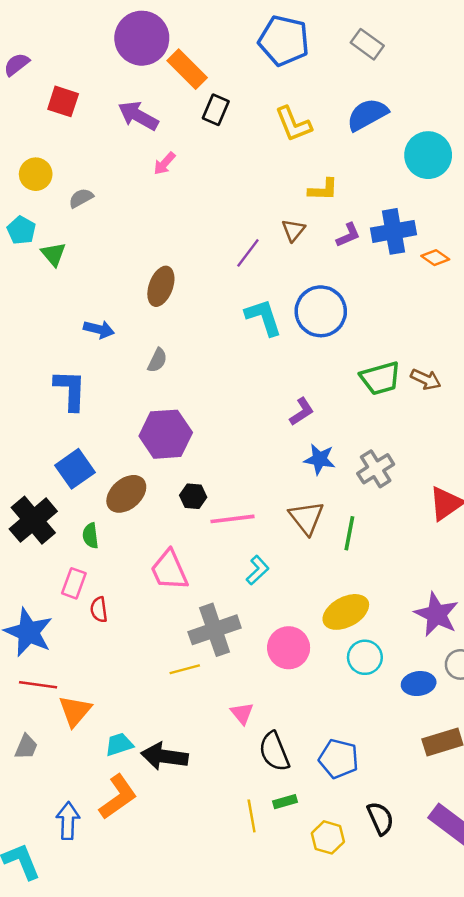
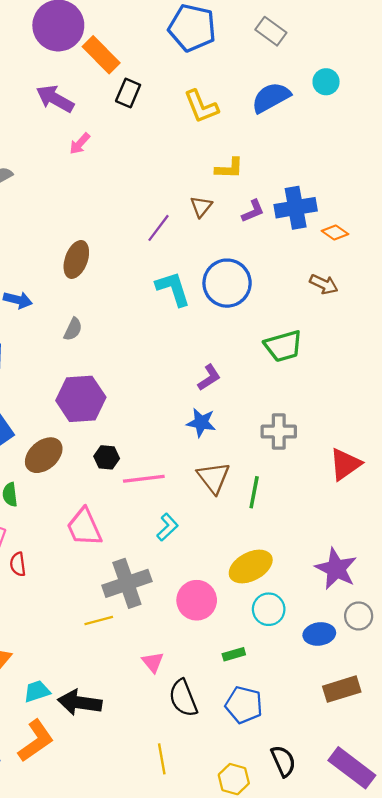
cyan circle: (428, 155) -> (326, 82), moved, size x0.6
brown arrow: (426, 379) -> (324, 284), moved
blue star: (320, 459) -> (201, 423), moved
gray cross: (376, 469) -> (279, 432), turned 32
green rectangle: (285, 802) -> (234, 654), moved

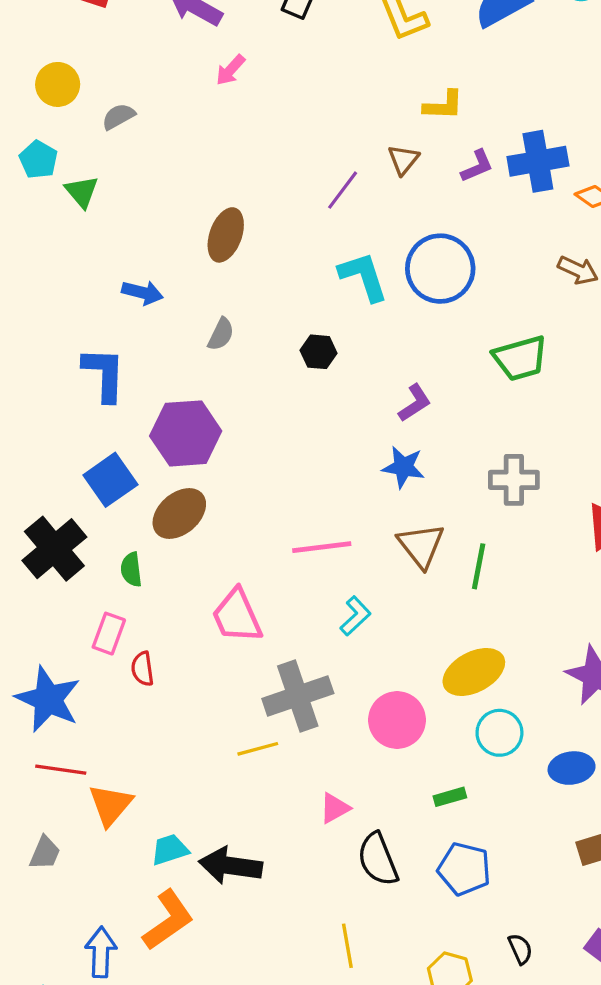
purple hexagon: (81, 399) -> (186, 433), moved
black hexagon: (107, 457) -> (319, 352), moved
pink triangle: (153, 662) -> (335, 808), turned 40
black semicircle: (283, 761) -> (520, 949), size x0.7

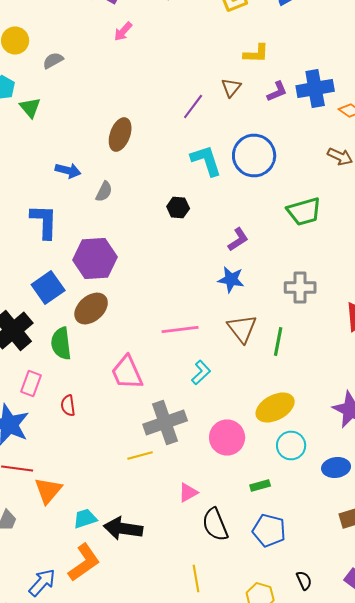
gray semicircle: (221, 334) -> (104, 192), moved
green semicircle: (131, 570) -> (61, 344), size x1.5
pink rectangle: (109, 634) -> (31, 384), moved
blue arrow: (101, 952) -> (42, 582), turned 40

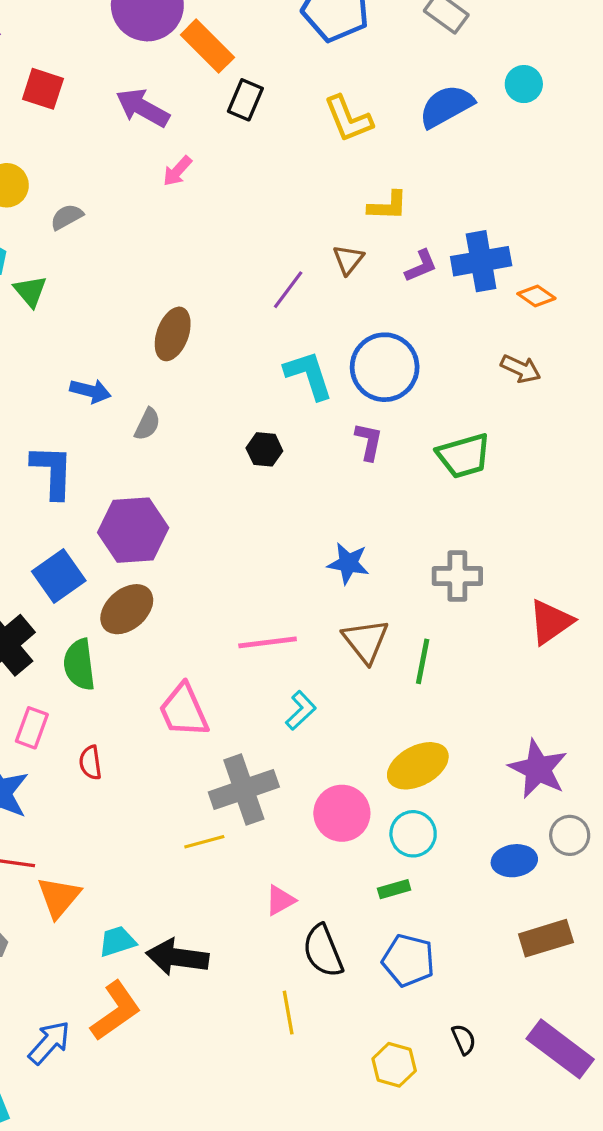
purple L-shape: (238, 240) -> (369, 442), moved, turned -45
cyan circle: (291, 446) -> (413, 834), moved
yellow line: (196, 578) -> (288, 1013), moved

